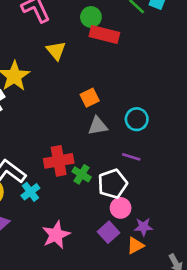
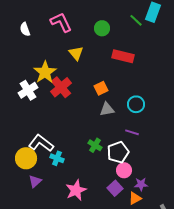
red rectangle: (104, 34) -> (123, 56), moved
red cross: (59, 161) -> (61, 87), moved, turned -30
cyan cross: (30, 192) -> (57, 158), turned -32

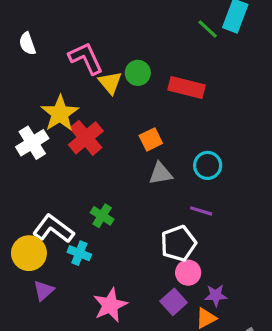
pink L-shape: (61, 22) -> (86, 58), moved
green circle: (102, 28) -> (138, 73), moved
green cross: (95, 145) -> (102, 216), moved

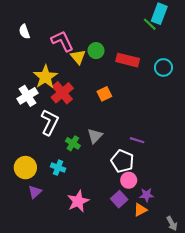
green line: (208, 29) -> (150, 24), moved
cyan circle: (208, 165) -> (163, 67), moved
gray triangle: (161, 174) -> (95, 136), moved, turned -35
white L-shape: (53, 229) -> (50, 122), moved, turned 80
white pentagon: (178, 243) -> (122, 161), turned -30

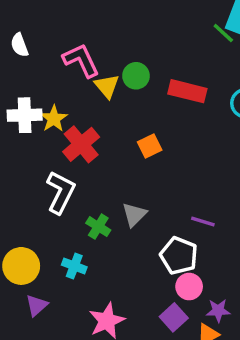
yellow star: (45, 77) -> (54, 119), size x0.7
white cross: (28, 96) -> (25, 115), moved, turned 30

